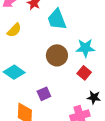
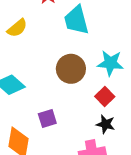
black star: (94, 97) -> (106, 124), moved

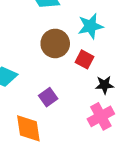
red square: (105, 97) -> (85, 59), moved

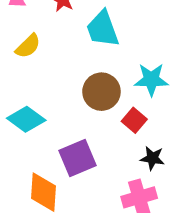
purple square: (48, 97) -> (77, 158), size x1.5

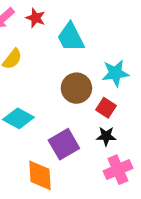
black star: (152, 158) -> (106, 136), moved

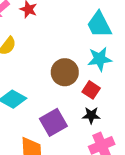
cyan trapezoid: (71, 37) -> (99, 25), moved

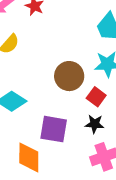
purple square: (53, 122) -> (54, 129), turned 36

